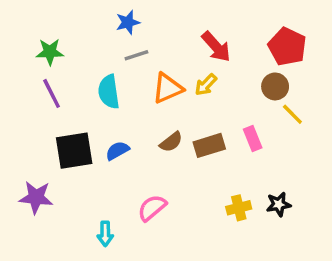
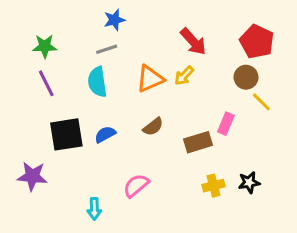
gray line: (136, 55) -> (107, 49), moved
pink rectangle: (253, 138) -> (226, 124), turned 45
brown rectangle: (209, 145) -> (198, 142), moved

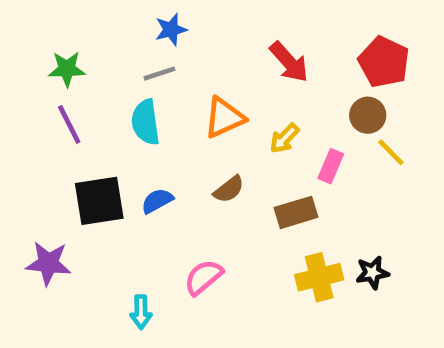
yellow arrow: (184, 76) -> (284, 138), moved
pink rectangle: (226, 124) -> (331, 166), moved
yellow cross: (213, 186) -> (319, 277), size x1.4

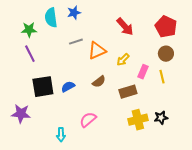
gray line: (159, 74) -> (76, 42), moved
brown circle: (368, 115) -> (166, 54), moved
cyan semicircle: (146, 122) -> (51, 18), moved
yellow line: (391, 152) -> (162, 77), moved, turned 32

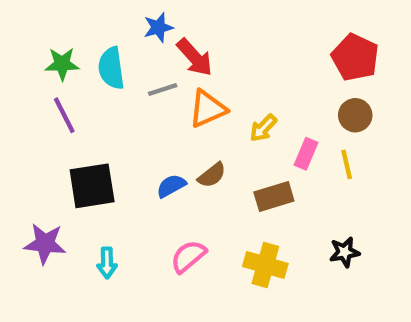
cyan semicircle: (51, 18) -> (111, 68), moved
red arrow: (125, 27) -> (195, 57), moved
blue semicircle: (68, 87) -> (171, 186), moved
yellow cross: (138, 120) -> (265, 265), moved, turned 30
cyan arrow: (61, 135) -> (107, 263), moved

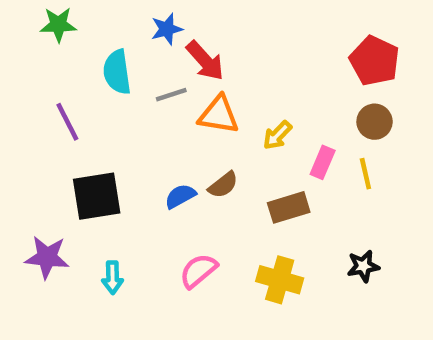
green star: (62, 64) -> (58, 25), moved
orange triangle: (208, 109) -> (219, 115), turned 33

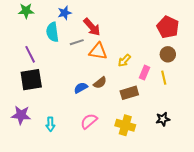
blue star: (167, 29) -> (65, 13), moved
black square: (97, 196) -> (31, 80), moved

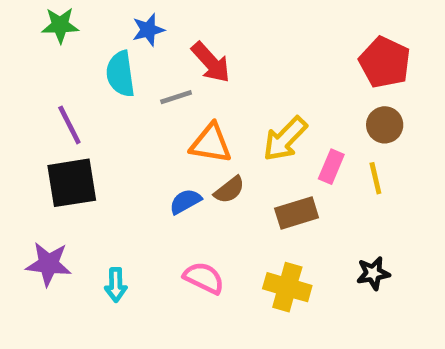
orange triangle: (98, 51) -> (211, 143), moved
yellow arrow: (124, 60) -> (285, 139), size x1.5
pink semicircle: (89, 121) -> (204, 278), turned 66

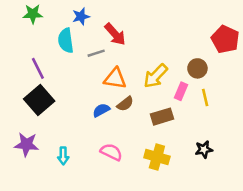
red pentagon: (385, 62) -> (225, 39), moved
brown circle: (385, 125) -> (197, 68), moved
black square: (72, 183) -> (39, 100), turned -32

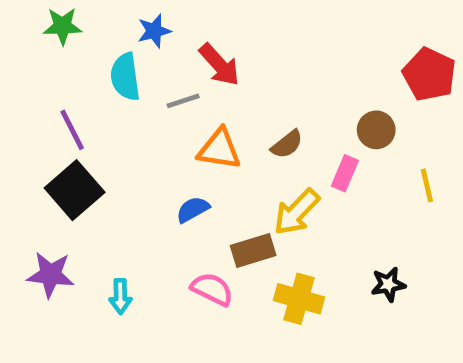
yellow arrow: (156, 76) -> (297, 212), moved
yellow line: (205, 98) -> (427, 185), moved
brown semicircle: (125, 104) -> (287, 144), moved
brown rectangle: (162, 117) -> (253, 251), moved

